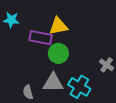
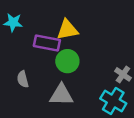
cyan cross: (79, 87) -> (113, 101), moved
gray semicircle: (28, 92) -> (23, 79), moved

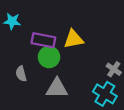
yellow triangle: (67, 30) -> (74, 39), moved
green circle: (67, 61) -> (49, 57), moved

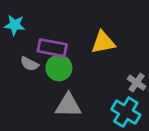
yellow triangle: (74, 39) -> (103, 42), moved
gray semicircle: (21, 74) -> (29, 64), moved, turned -48

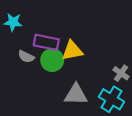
yellow triangle: (103, 42) -> (72, 51), moved
gray triangle: (68, 105) -> (76, 95), moved

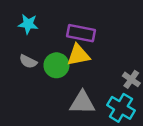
cyan star: (13, 22) -> (28, 24), moved
purple rectangle: (46, 42) -> (81, 33), moved

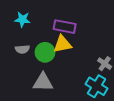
gray semicircle: (28, 61) -> (22, 49), turned -32
gray triangle: (82, 103) -> (43, 82), moved

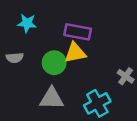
gray semicircle: (22, 49) -> (15, 58), moved
cyan cross: (96, 86) -> (97, 103), moved, turned 30

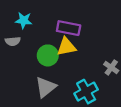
gray semicircle: (15, 58) -> (13, 41), moved
gray triangle: (52, 98) -> (46, 87), turned -40

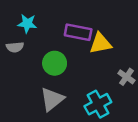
yellow triangle: (66, 47) -> (100, 43), moved

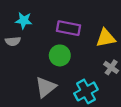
yellow triangle: (100, 43) -> (106, 38), moved
green circle: (55, 63) -> (60, 55), moved

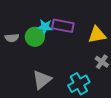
cyan star: (24, 20) -> (45, 27), moved
green circle: (60, 55) -> (35, 37), moved

